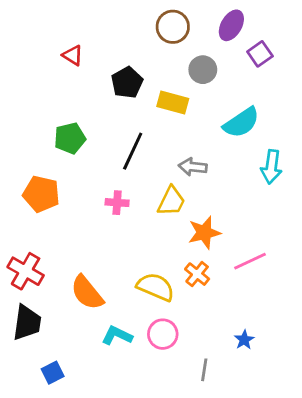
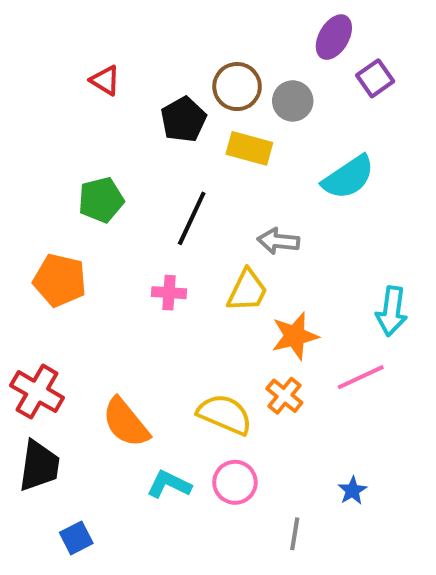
brown circle: (173, 27) -> (237, 87), moved
cyan arrow: (271, 167) -> (392, 311), moved

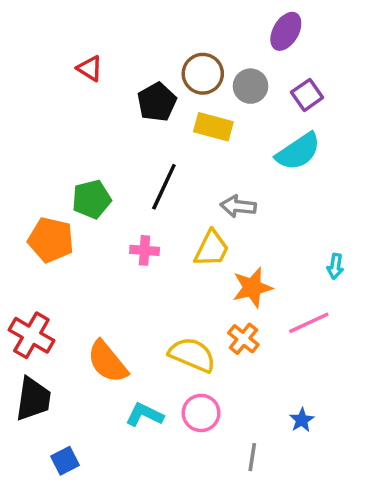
purple square: (375, 78) -> (307, 95), moved
green pentagon: (101, 200) -> (91, 199), moved
cyan arrow: (392, 311) -> (335, 266), size x0.6

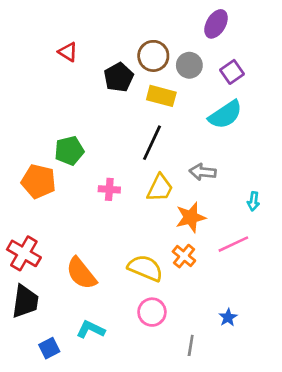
black line: (164, 187) -> (152, 143), moved
gray arrow: (238, 206) -> (203, 172), moved
cyan L-shape: (145, 415) -> (91, 329), moved

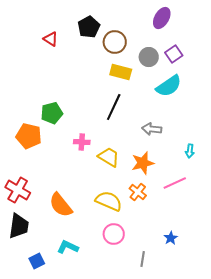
gray circle: (189, 65) -> (149, 57), moved
black pentagon: (119, 77) -> (89, 27), moved
yellow trapezoid: (160, 188) -> (109, 157), moved, turned -85

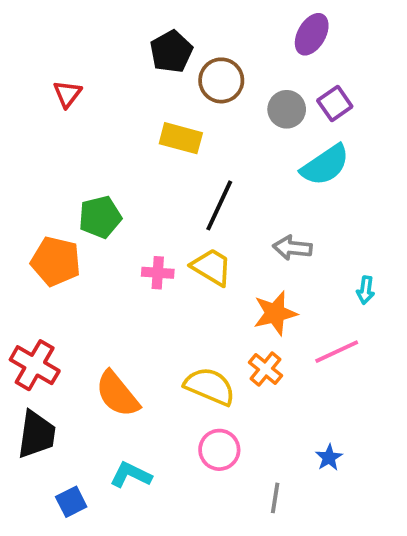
red triangle: (51, 39) -> (67, 94), moved, turned 35
yellow rectangle: (121, 72) -> (181, 138), moved
yellow trapezoid: (109, 157) -> (212, 267), moved

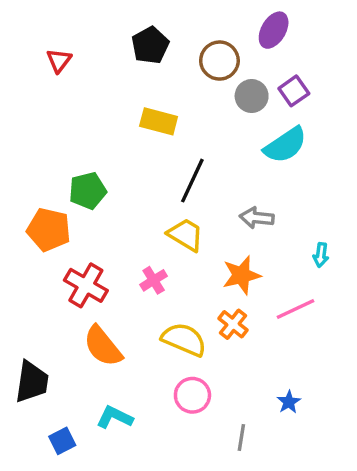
brown circle: (221, 80) -> (219, 61), moved
red triangle: (67, 94) -> (59, 61), moved
pink cross: (158, 273) -> (154, 280), moved, turned -36
red cross: (35, 365) -> (86, 285), moved

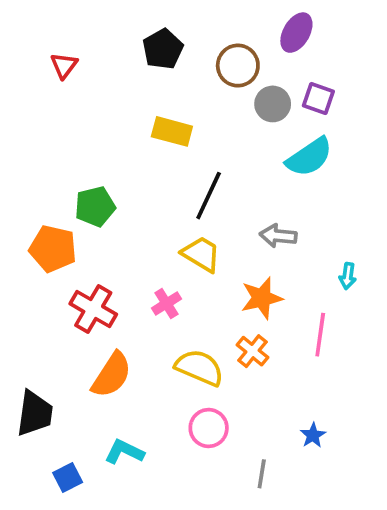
purple square: (294, 91) -> (318, 98), turned -36
pink line: (296, 309) -> (320, 335), turned -57
orange semicircle: (103, 346) -> (112, 375), turned -108

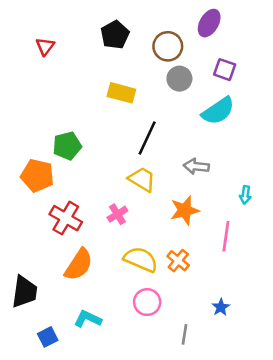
gray circle: (273, 104) -> (179, 79), moved
orange cross: (253, 351) -> (178, 261), moved

